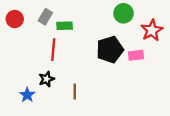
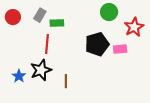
black star: (46, 79) -> (41, 70), size x1.5
blue star: (27, 95) -> (19, 76), moved

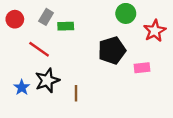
red line: (47, 44) -> (39, 49), moved, turned -60
pink rectangle: (120, 49) -> (142, 68), moved

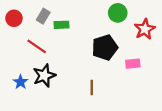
brown line: (76, 93) -> (92, 87), moved

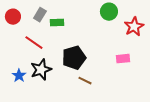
black pentagon: (105, 47) -> (74, 58), moved
brown line: (92, 87) -> (85, 81), turned -64

